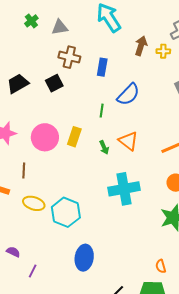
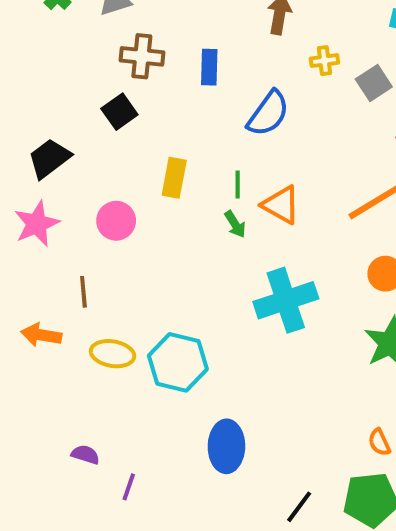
yellow cross: (163, 51) -> (324, 61), moved
black trapezoid: (18, 84) -> (49, 158), moved
green line: (102, 111) -> (238, 185), moved
pink circle: (45, 137) -> (116, 221), size x0.7
yellow rectangle: (74, 137) -> (174, 178), moved

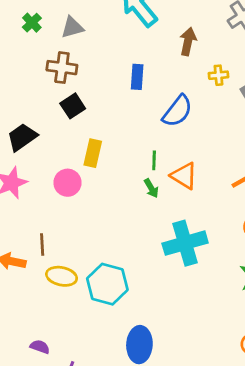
brown cross: (142, 56) -> (62, 68), moved
yellow rectangle: (174, 178) -> (93, 153), moved
brown line: (83, 292) -> (42, 245), moved

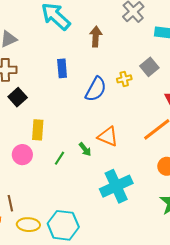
yellow cross: (218, 75) -> (124, 79), moved
green line: (154, 160) -> (60, 158), moved, turned 40

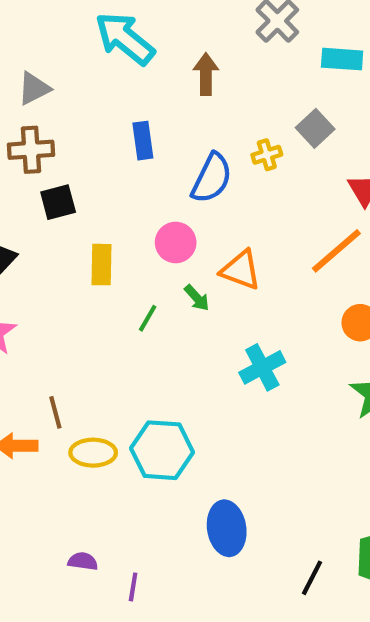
black square: (18, 97) -> (58, 202), turned 30
pink circle: (22, 155) -> (176, 242), moved
cyan cross: (116, 186) -> (262, 367), size x0.7

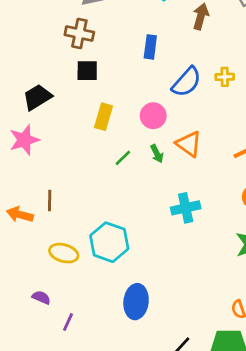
yellow ellipse: (93, 453) -> (64, 253), moved

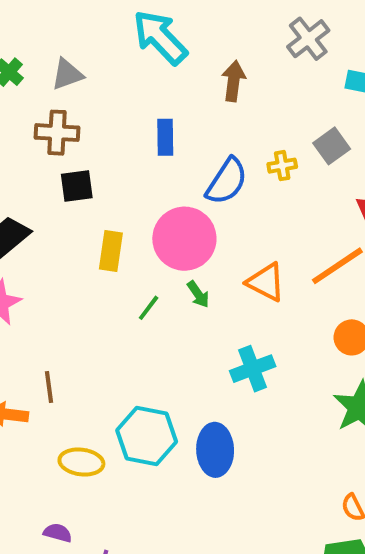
pink circle: (153, 116) -> (184, 239), size x1.6
orange triangle: (189, 144) -> (266, 282), moved
blue ellipse: (136, 302) -> (215, 450), moved

